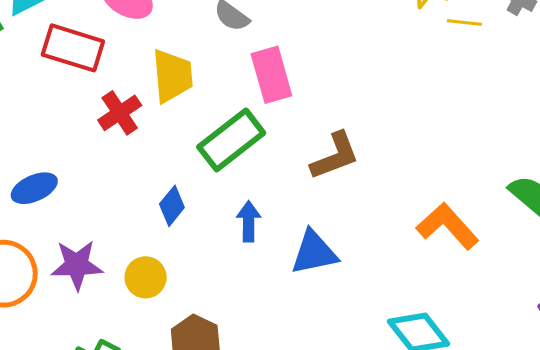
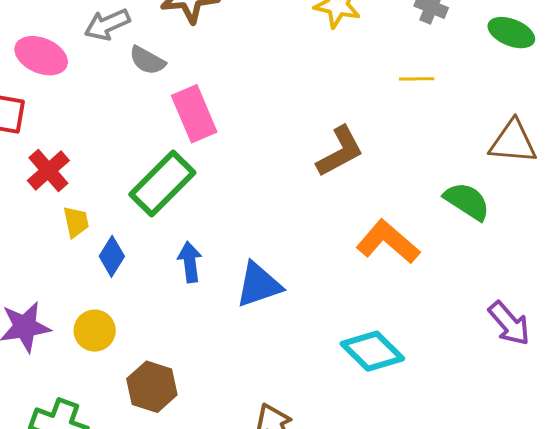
yellow line: (464, 22) -> (417, 79), moved
yellow trapezoid: (172, 76) -> (76, 222), moved, size x0.6
brown L-shape: (335, 156) -> (340, 151), moved

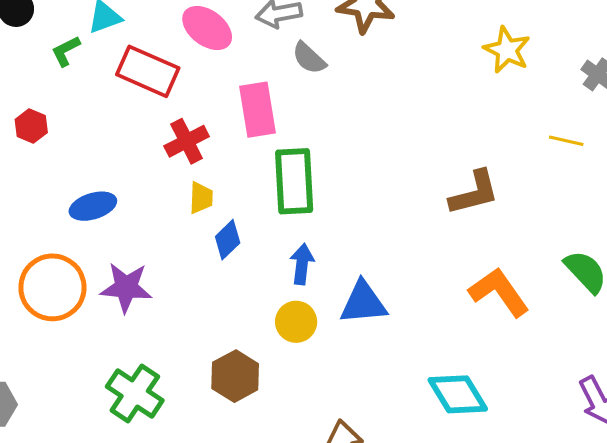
pink rectangle: (194, 114) -> (258, 110), moved
green rectangle: (162, 183) -> (294, 181), turned -62
yellow circle: (95, 331) -> (296, 322), moved

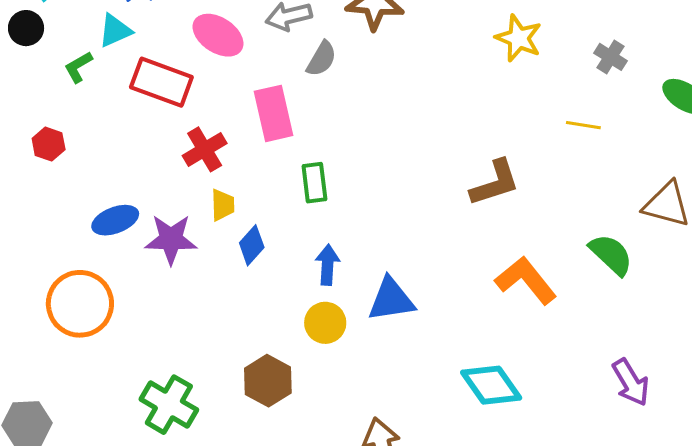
gray semicircle: (309, 58) -> (322, 59), turned -99
green rectangle: (294, 181) -> (314, 183), size x0.6
purple star: (126, 287) -> (171, 239), moved

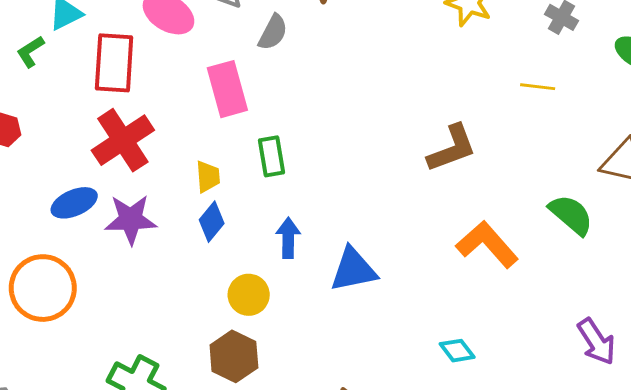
red rectangle: (161, 82) -> (114, 63), turned 76
red cross: (205, 149) -> (123, 140), moved, size x1.4
yellow trapezoid: (223, 205) -> (208, 177), moved
yellow circle: (325, 323) -> (249, 295), moved
cyan diamond: (491, 385) -> (457, 351), size x0.6

